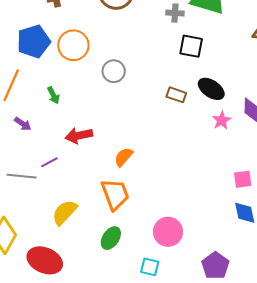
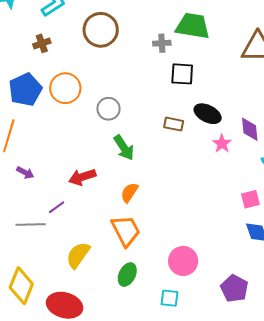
green arrow: (53, 95) -> (124, 148), moved, size x1.5

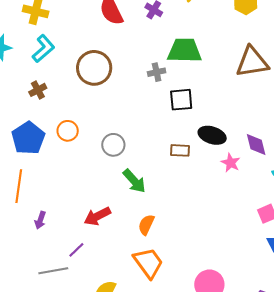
orange circle: (65, 88) -> (68, 131), size x0.7
purple arrow: (25, 173) -> (40, 220), turned 90

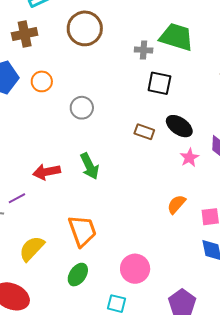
brown cross: (38, 90) -> (25, 34), size x1.4
green arrow: (134, 181) -> (90, 166), moved
orange semicircle: (146, 225) -> (176, 204), moved

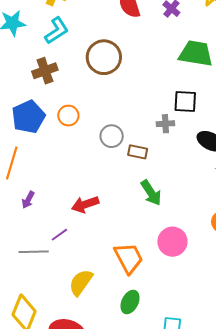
gray cross: (144, 50) -> (165, 124), moved
brown rectangle: (144, 132) -> (138, 152), moved
green arrow: (90, 166) -> (151, 193), moved
pink circle: (135, 269) -> (172, 242), moved

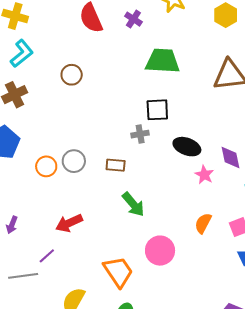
brown circle: (104, 57) -> (72, 75), size x0.6
orange circle: (68, 116) -> (46, 166), moved
gray circle: (112, 136) -> (74, 161), moved

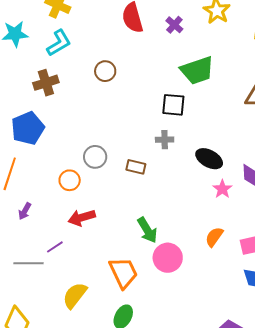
green trapezoid: (163, 61) -> (197, 70), turned 150
black square: (157, 110) -> (173, 105), moved
orange circle: (46, 166) -> (70, 180), moved
green arrow: (133, 204) -> (147, 230), moved

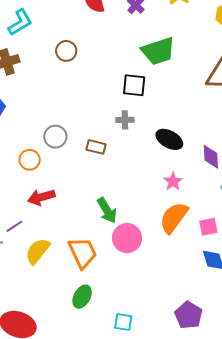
pink star: (222, 189) -> (173, 182), moved
orange semicircle: (214, 237) -> (174, 218), size x1.6
yellow semicircle: (75, 295) -> (38, 251), moved

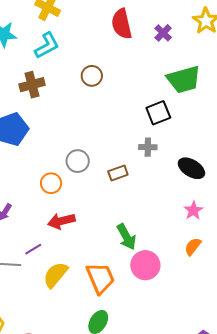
black square: (134, 85) -> (158, 113), turned -30
brown rectangle: (96, 147) -> (118, 173), turned -36
orange semicircle: (174, 218) -> (193, 247), size x0.6

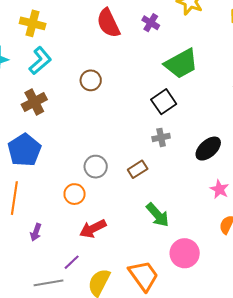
black ellipse: (191, 168) -> (208, 149), turned -60
green arrow: (126, 237) -> (158, 215), moved

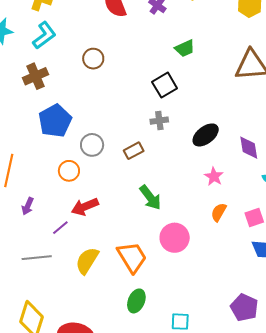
green trapezoid: (181, 64) -> (185, 48), size x0.6
blue pentagon: (24, 150) -> (55, 121), moved
purple line: (72, 262) -> (60, 228), moved

